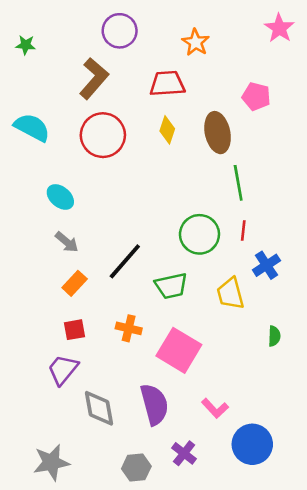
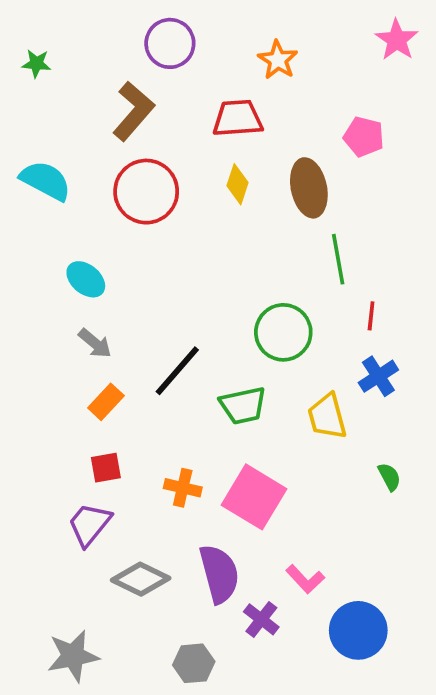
red line: (243, 230) -> (371, 316), moved
orange cross: (129, 328) -> (183, 488), moved
green semicircle: (274, 336) -> (389, 477), turned -30
gray diamond: (99, 408) -> (141, 579), turned -54
purple cross: (184, 453) -> (261, 619), moved

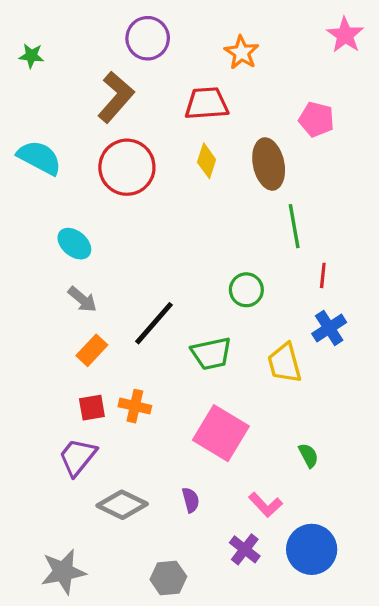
green circle: (283, 332) -> (246, 290), size x0.7
green semicircle: (389, 477) -> (308, 455), moved
orange cross: (183, 488) -> (135, 406), moved
purple semicircle: (219, 574) -> (191, 500), size x0.5
purple cross: (261, 619) -> (245, 549), moved

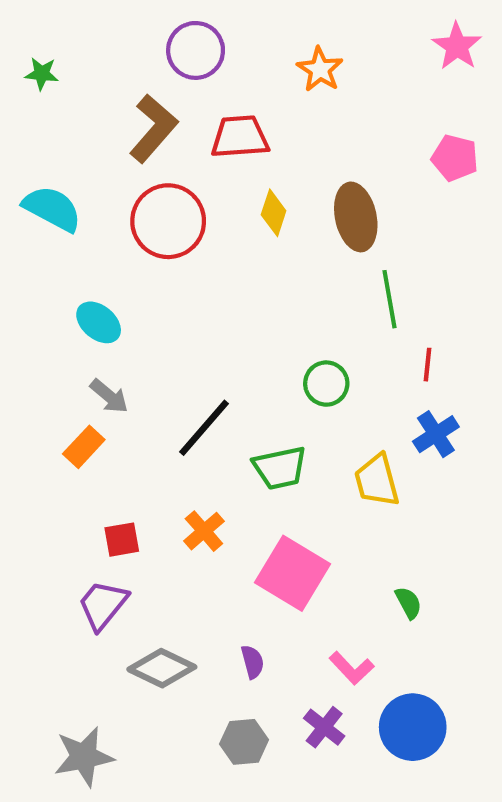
red trapezoid: (207, 104) -> (240, 137), moved
pink pentagon: (316, 119) -> (455, 158), moved
orange rectangle: (92, 350) -> (84, 447), moved
orange cross: (135, 406) -> (204, 531), moved, turned 36
gray hexagon: (168, 578) -> (244, 742), moved

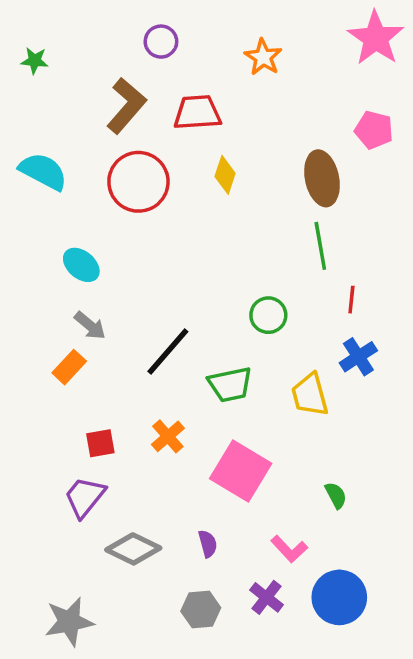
pink star: (457, 46) -> (376, 38), size x1.4
purple circle: (196, 50) -> (161, 42), size x0.7
brown ellipse: (356, 217) -> (322, 178), moved

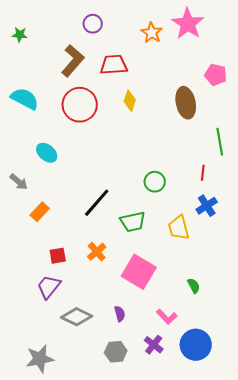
pink star: (376, 38) -> (188, 24), moved
green line: (320, 246) -> (220, 142), moved
gray arrow: (90, 326) -> (19, 182), moved

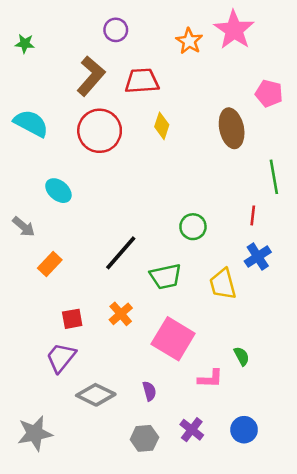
pink L-shape: (167, 317) -> (210, 379), moved, turned -45
blue circle: (196, 345) -> (244, 430), size x0.7
gray star: (40, 359) -> (35, 433), moved

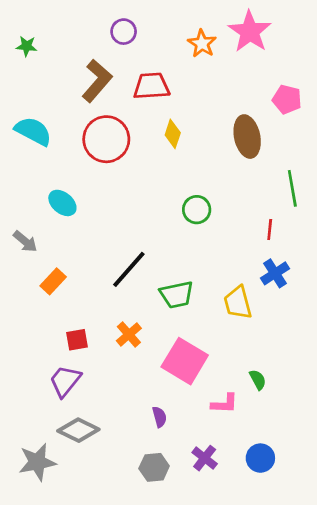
green circle: (193, 227) -> (197, 210), moved
gray diamond: (96, 395) -> (78, 430), moved

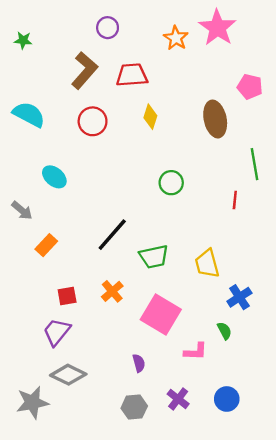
red circle: (106, 139) -> (93, 121), size x0.7
blue cross: (275, 273) -> (239, 297), moved

